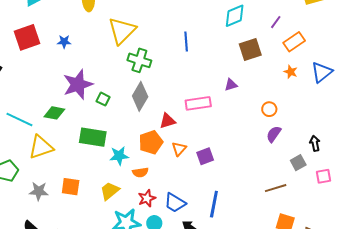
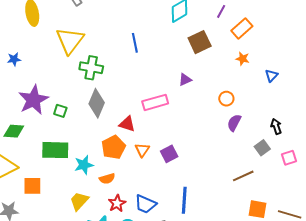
blue triangle: (322, 72) -> (271, 76), moved, size x0.6
red triangle: (167, 121) -> (127, 124), turned 42
orange square: (71, 187) -> (32, 186), moved

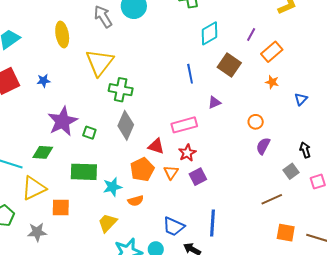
brown square: (200, 42) -> (229, 65), turned -30
blue line: (135, 43) -> (190, 74), moved
red star: (117, 203) -> (187, 153), moved

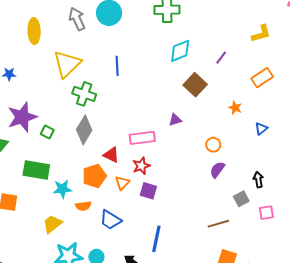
orange rectangle: (272, 52) -> (262, 78), moved
blue line: (190, 74) -> (117, 66), moved
purple square: (198, 177) -> (148, 191), turned 36
blue trapezoid: (174, 227) -> (110, 220), moved

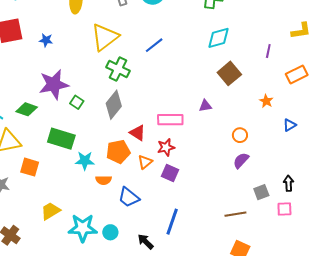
purple line: (221, 58) -> (268, 51), moved, turned -32
blue line: (117, 66) -> (154, 45), turned 48
black arrow: (258, 180) -> (289, 183), moved
yellow trapezoid: (52, 224) -> (51, 211), moved

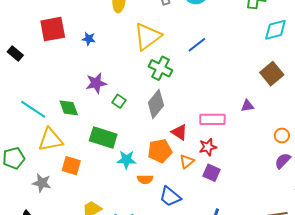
cyan diamond: (219, 38) -> (275, 30), moved
purple star: (54, 84) -> (96, 83), size x0.7
green diamond: (27, 109) -> (69, 108), turned 50

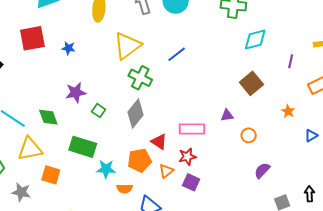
orange circle: (282, 135) -> (249, 135), moved

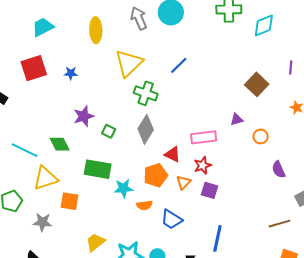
cyan diamond: (255, 39) -> (264, 26), moved
purple line: (291, 61) -> (291, 68), moved
purple semicircle: (262, 170) -> (279, 170), turned -60

